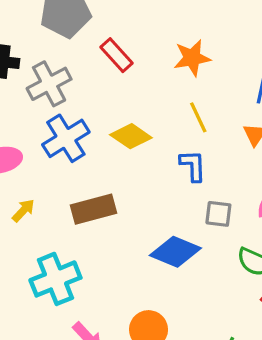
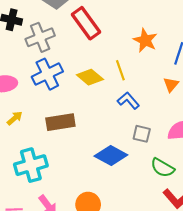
red rectangle: (116, 55) -> (86, 23), size x1.4
orange star: (192, 58) -> (145, 40), moved, turned 30
yellow line: (198, 117) -> (120, 70), moved
blue L-shape: (193, 166) -> (128, 101), turned -45

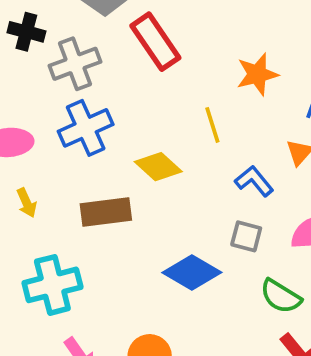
orange star: (145, 40) -> (257, 74), turned 30
yellow diamond: (90, 77) -> (158, 167), moved
blue L-shape: (128, 101) -> (254, 181), moved
yellow arrow: (15, 118) -> (27, 203), turned 105

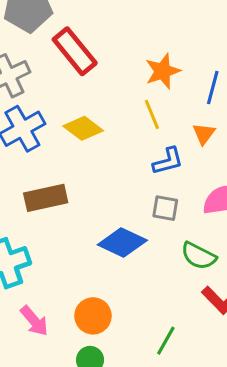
yellow line: (212, 125) -> (152, 114), moved
yellow diamond: (158, 167) -> (83, 128), moved
blue L-shape: (254, 181) -> (168, 161), turned 120

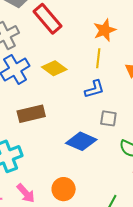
yellow line: (152, 114) -> (98, 58), turned 30
blue L-shape: (168, 161) -> (94, 89), moved

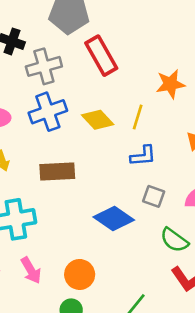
yellow line: (98, 58) -> (138, 117), moved

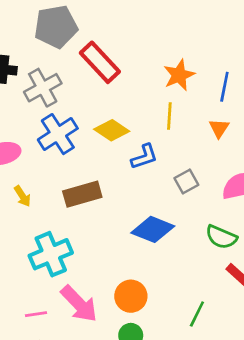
yellow line: (138, 117) -> (169, 116), moved
blue L-shape: (143, 156) -> (144, 157), moved
gray square: (154, 196) -> (186, 182), moved, turned -35
pink arrow: (31, 270) -> (79, 304), size x1.4

